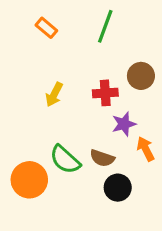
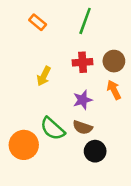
red cross: (105, 93) -> (83, 62), moved
purple star: (124, 124) -> (83, 100), moved
orange arrow: (146, 149) -> (114, 90), moved

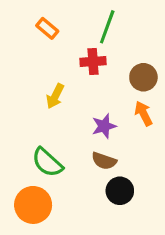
red cross: (83, 62) -> (93, 61), moved
green semicircle: (53, 129) -> (47, 162), moved
orange circle: (24, 145) -> (33, 205), moved

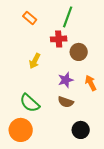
brown circle: (143, 77) -> (79, 52), moved
orange arrow: (143, 114) -> (91, 83), moved
black circle: (120, 191) -> (81, 130), moved

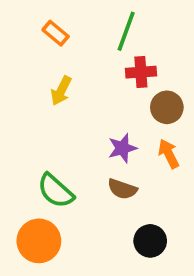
red cross: (59, 39) -> (141, 72), moved
brown circle: (79, 52) -> (167, 107), moved
yellow arrow: (35, 61) -> (61, 91), moved

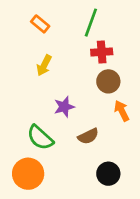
brown circle: (167, 107) -> (108, 81), moved
purple star: (122, 148) -> (64, 107), moved
brown semicircle: (122, 189) -> (88, 136), turned -45

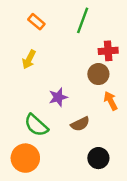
red cross: (102, 52) -> (108, 51), moved
yellow arrow: (44, 65) -> (29, 59), moved

